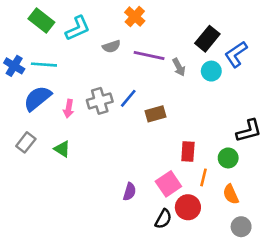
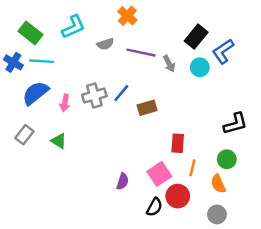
green rectangle: (41, 20) -> (31, 33), moved
green circle: (228, 158) -> (227, 159), moved
gray circle: (241, 227) -> (217, 214), moved

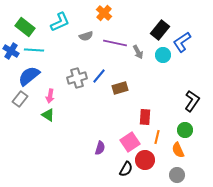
pink arrow: (65, 103) -> (50, 96), moved
black L-shape: (235, 124) -> (192, 101), turned -40
gray rectangle: (24, 135) -> (20, 99), moved

